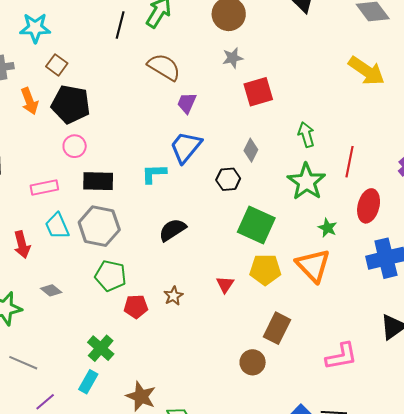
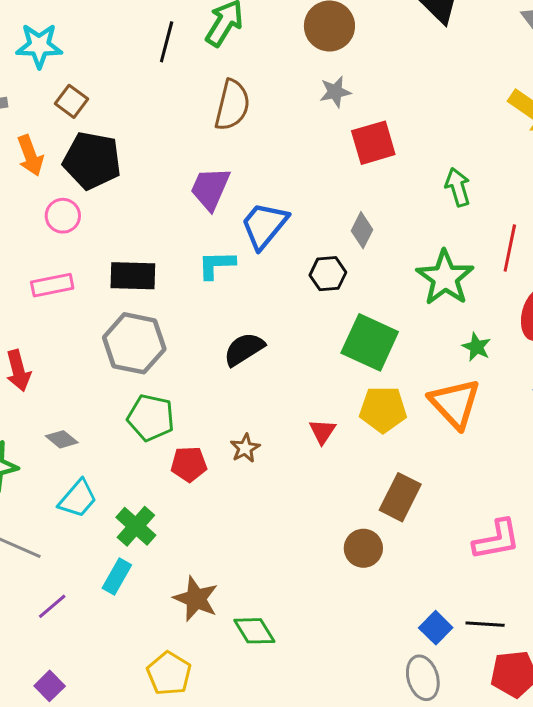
brown semicircle: (164, 67) -> (232, 105), turned 72
purple trapezoid: (187, 103) -> (210, 189), moved, size x1.4
green arrow: (306, 135) -> (458, 187), moved
pink circle: (75, 146) -> (63, 216), moved
cyan trapezoid: (57, 226) -> (78, 499), moved, turned -116

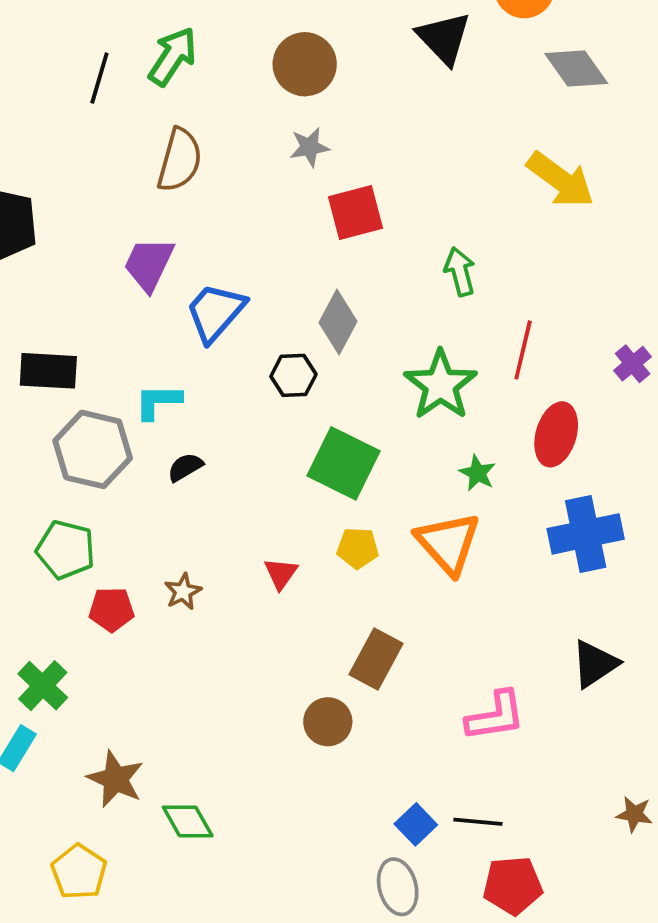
gray diamond: (362, 230) -> (338, 322), size x1.4
cyan L-shape: (216, 265) -> (158, 402), moved
gray hexagon: (134, 343) -> (93, 449), moved
black semicircle: (244, 349) -> (185, 467), size x0.7
yellow pentagon: (383, 409) -> (358, 548), size x0.7

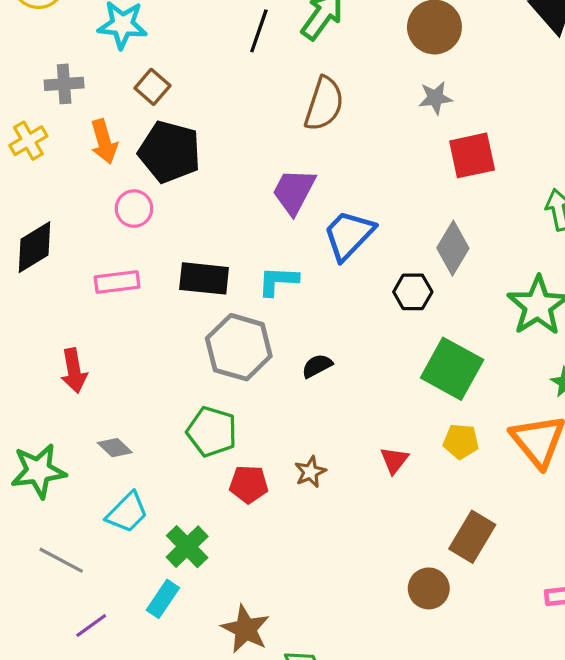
cyan L-shape: (158, 402) -> (278, 281), moved

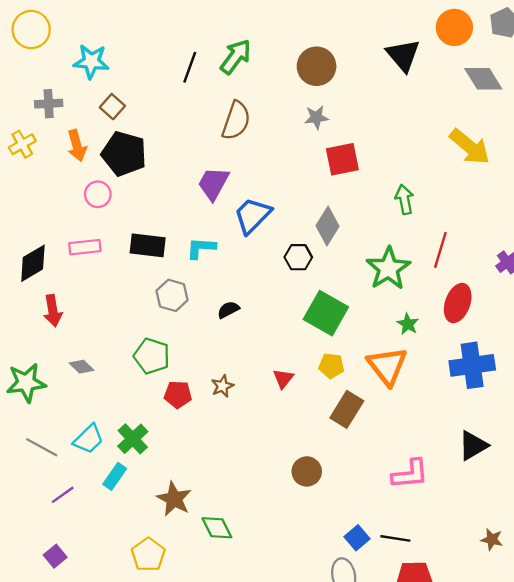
black diamond: (35, 247) -> (33, 263), moved
gray hexagon: (239, 347) -> (172, 295), size x0.7
cyan trapezoid: (127, 512) -> (89, 439), moved
brown rectangle: (472, 537) -> (347, 409), moved

